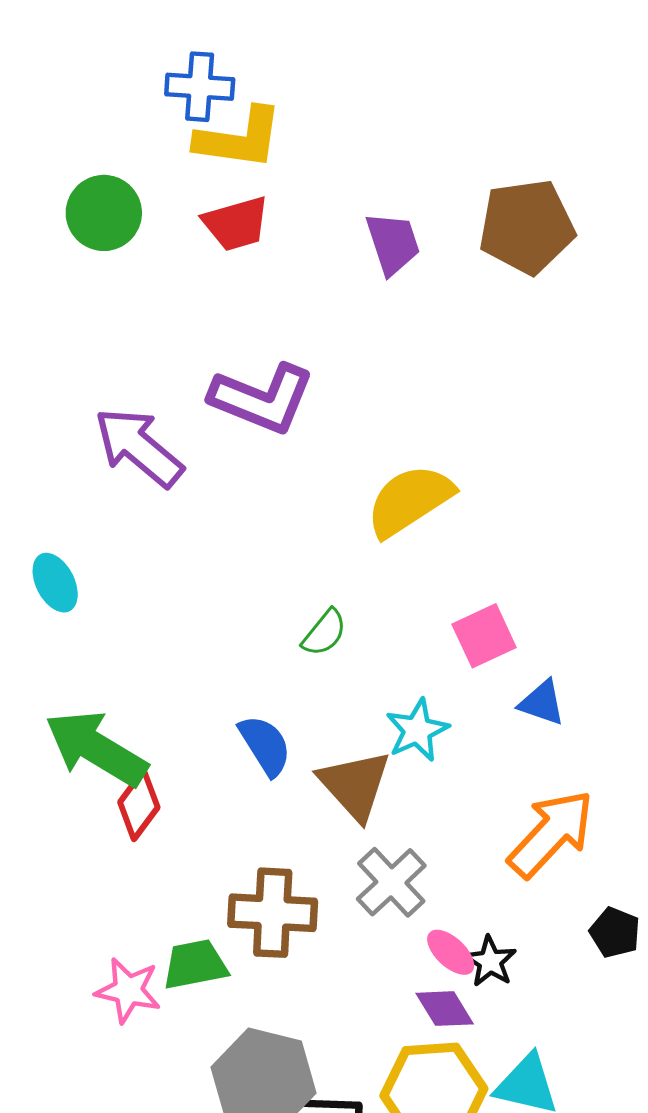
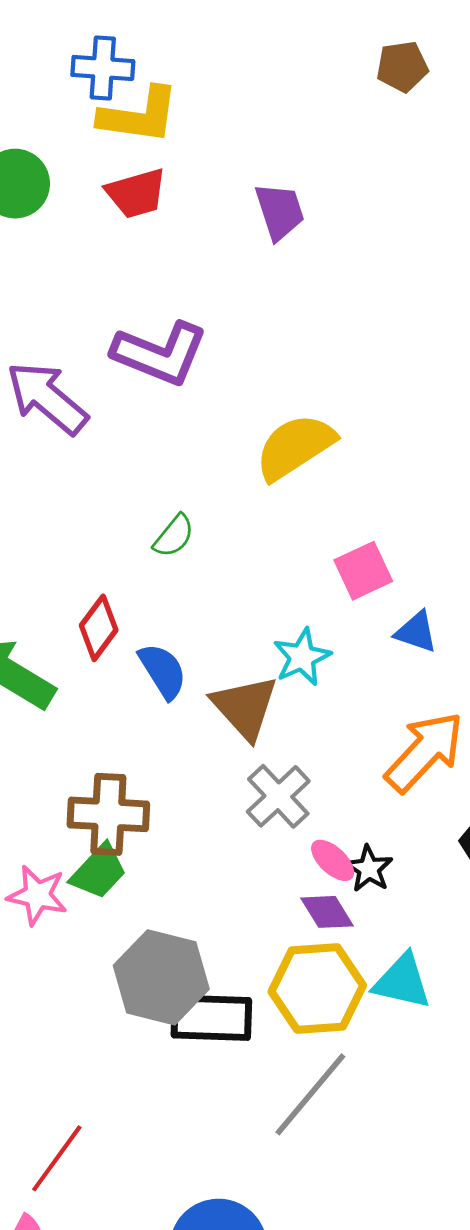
brown pentagon: (527, 227) -> (402, 67), moved, size x0.6
green semicircle: (324, 633) -> (174, 536), moved
red diamond: (139, 805) -> (99, 628), moved
brown cross: (273, 913) -> (108, 814), moved
green trapezoid: (195, 964) -> (99, 872), turned 144

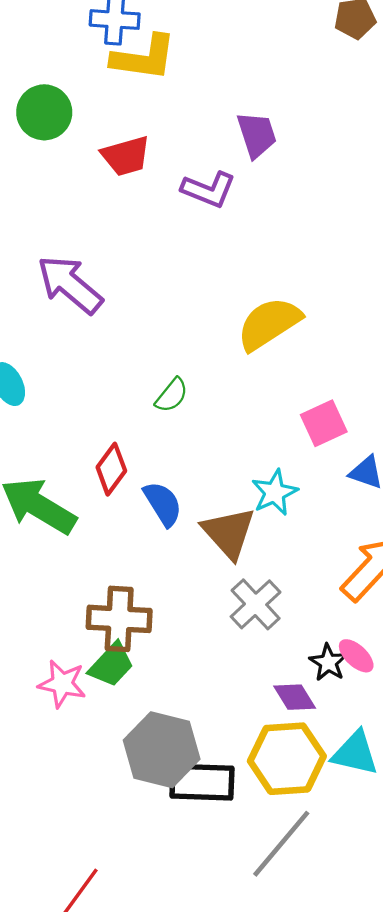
red trapezoid: (136, 193) -> (126, 156), moved
purple L-shape: (160, 353) -> (209, 190), moved, size x0.7
pink ellipse: (333, 860) -> (356, 656), moved

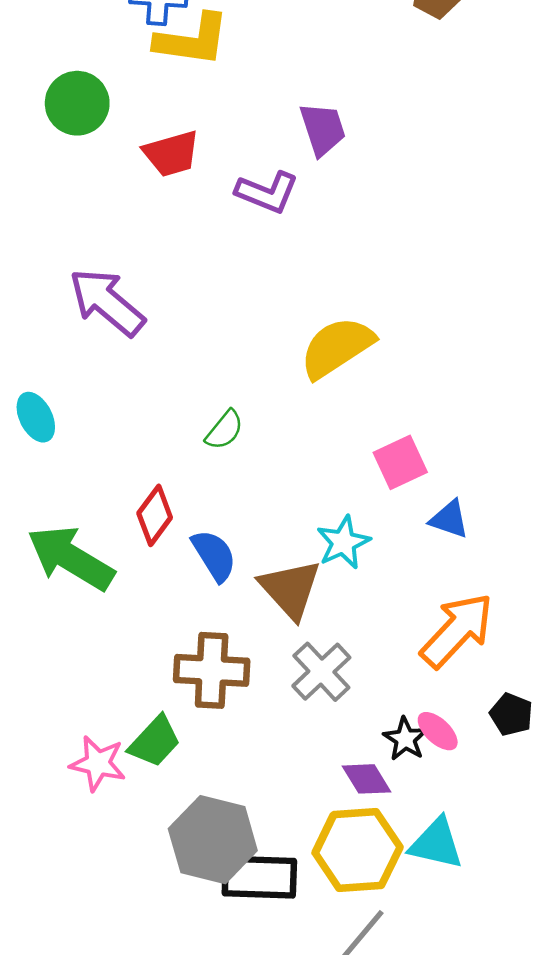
brown cross: (119, 619) -> (212, 670), moved

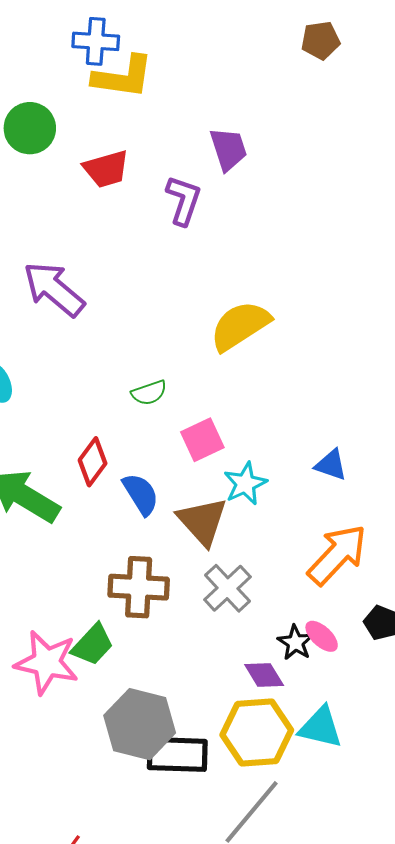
purple L-shape: (267, 192) -> (184, 200), turned -93
green semicircle: (224, 430) -> (149, 393), turned 32
pink square: (400, 462) -> (202, 440), moved
pink star: (98, 763) -> (47, 662), size x1.4

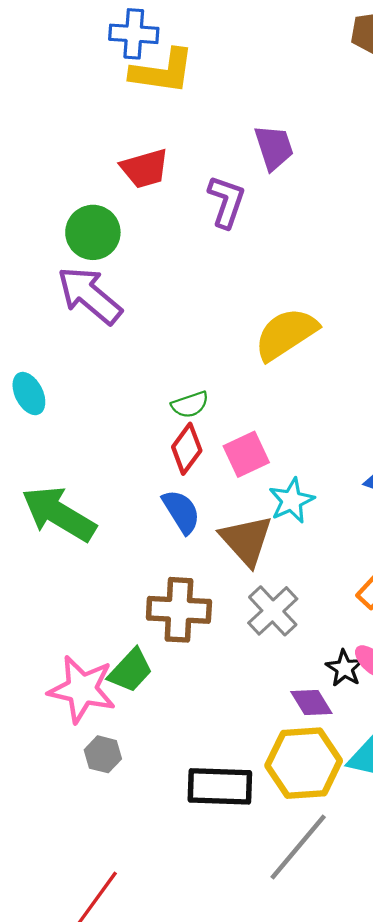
green circle: (30, 128) -> (93, 232), moved
red diamond: (93, 462) -> (187, 449), moved
gray hexagon: (140, 724) -> (103, 754), moved, size x0.5

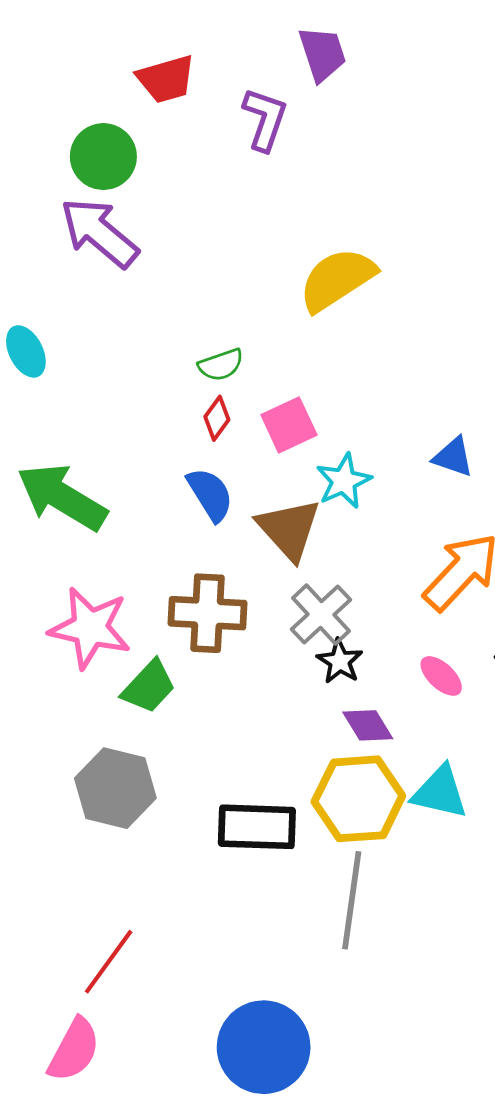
red diamond: (187, 449) -> (217, 418), size x0.7
black star: (344, 668) -> (340, 661), moved
pink star: (82, 689) -> (90, 628), moved
gray hexagon: (103, 754) -> (115, 788), size x1.8
gray line: (298, 847) -> (352, 900), turned -32

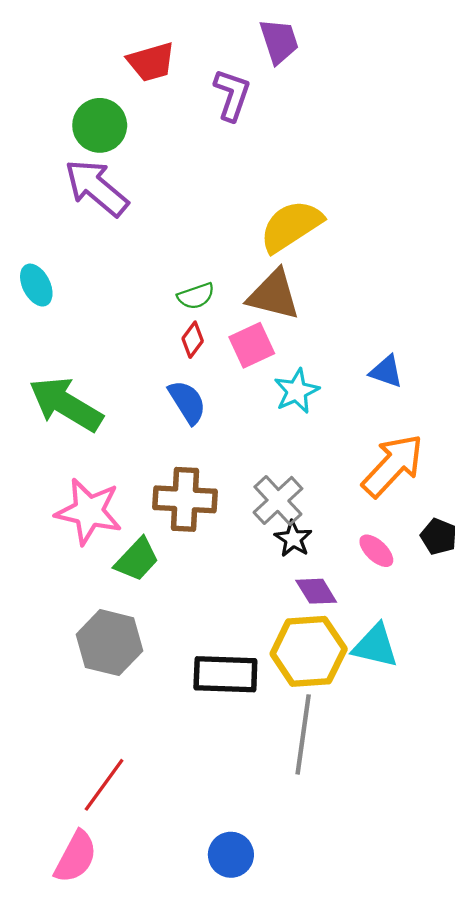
brown triangle: (289, 529) -> (274, 295), moved, turned -34
blue circle: (264, 1047) -> (231, 855), size x0.6

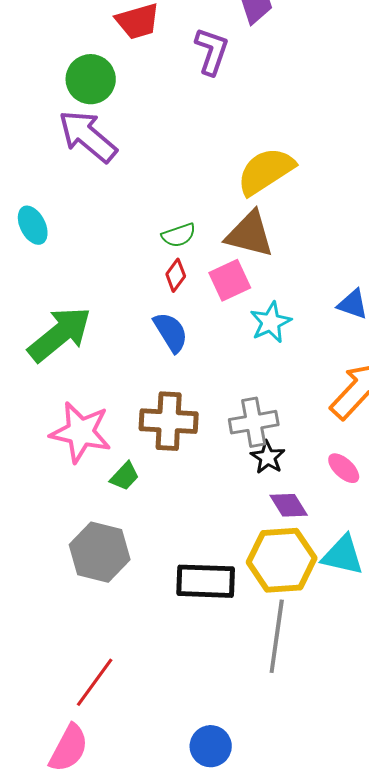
green arrow: (66, 404) -> (60, 334), turned 110
gray cross: (278, 500) -> (254, 422), turned 33
green trapezoid: (137, 560) -> (125, 476), size x0.7

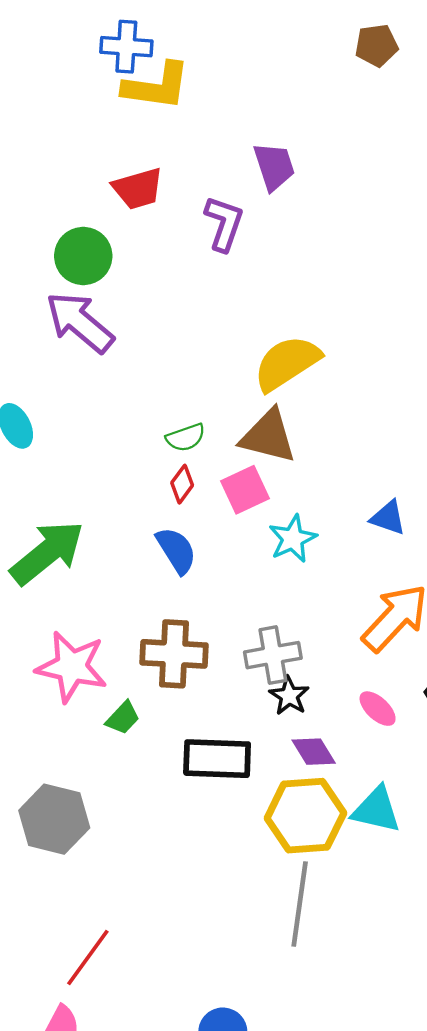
gray hexagon: (100, 552) -> (54, 819), moved
black rectangle: (206, 581) -> (217, 759), moved

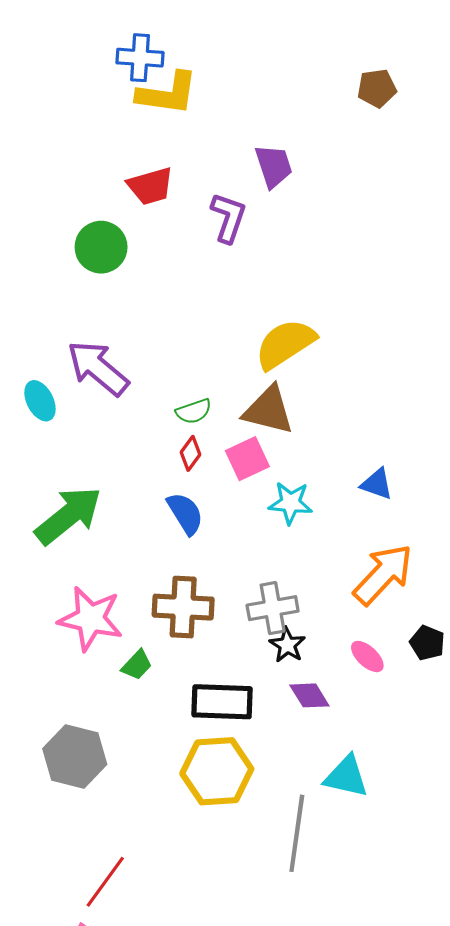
brown pentagon: (376, 45) -> (377, 88), moved
purple arrow: (80, 322) -> (98, 368), moved
cyan star: (293, 539) -> (290, 503), turned 30
cyan triangle: (376, 810) -> (346, 777), moved
yellow hexagon: (305, 816) -> (217, 771), moved

